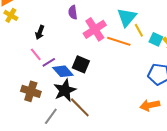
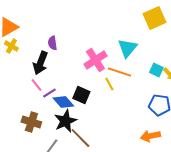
purple semicircle: (73, 12) -> (52, 43), moved
yellow line: (139, 30) -> (109, 84), moved
black arrow: (40, 32) -> (40, 63), size x1.6

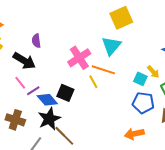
yellow square: (154, 18) -> (121, 18), moved
black arrow: (40, 63) -> (24, 61), turned -80
cyan square: (156, 70) -> (140, 79), moved

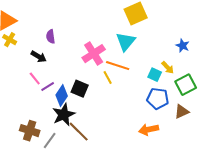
black arrow: (24, 61) -> (39, 57), size x0.7
blue diamond: (47, 100) -> (62, 96), turned 75
brown cross: (15, 120) -> (30, 131), moved

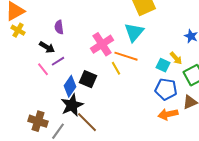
purple line: (48, 87) -> (58, 61), moved
orange arrow: (149, 130) -> (168, 114), moved

